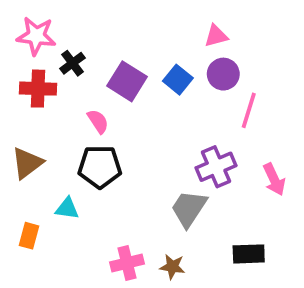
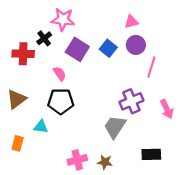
pink star: (36, 36) -> (63, 20), moved

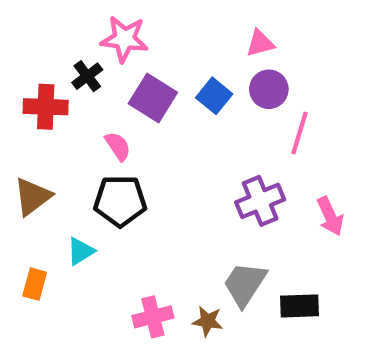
cyan triangle: (41, 127) -> (81, 251), turned -40
gray trapezoid: (115, 127) -> (245, 284), moved

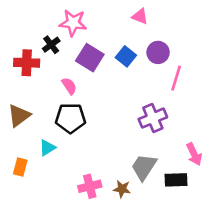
pink triangle: (260, 43) -> (140, 16), moved, turned 36
pink arrow: (330, 216) -> (194, 154), moved

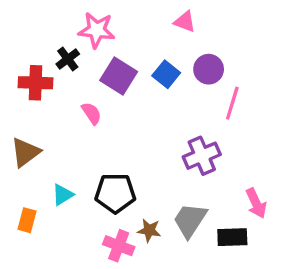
black pentagon: (70, 118) -> (115, 193), moved
pink cross: (90, 186) -> (119, 246), turned 35
brown star: (122, 189) -> (149, 230), moved

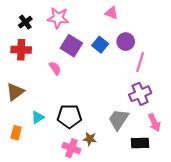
black cross: (68, 59) -> (25, 22), moved
purple cross: (202, 156) -> (140, 94), moved
gray trapezoid: (190, 220) -> (119, 119), moved

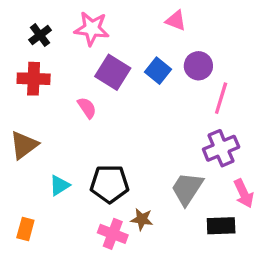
orange rectangle: (16, 133) -> (25, 229), moved

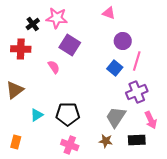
black cross: (40, 35) -> (33, 24), moved
blue square: (158, 71) -> (115, 68), moved
brown star: (142, 219) -> (106, 141), moved

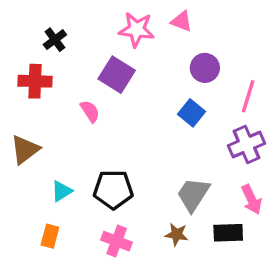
pink star: (57, 18) -> (137, 30), moved
pink line: (137, 61) -> (248, 96), moved
purple cross: (137, 92) -> (246, 144), moved
orange rectangle: (16, 142) -> (50, 236), moved

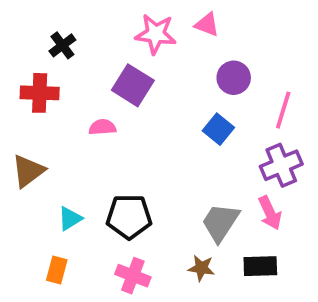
pink semicircle: (90, 111) -> (102, 127), turned -60
pink arrow: (251, 199) -> (270, 213), moved

